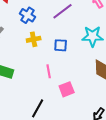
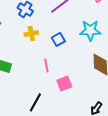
blue square: (61, 45) -> (58, 39), turned -32

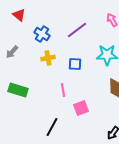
blue square: (58, 39) -> (75, 64), turned 32

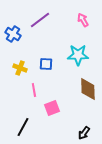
purple line: (77, 30) -> (40, 20), moved
yellow cross: (48, 58) -> (20, 68), moved, turned 32

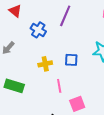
purple line: (40, 20) -> (65, 16), turned -30
yellow cross: (20, 68) -> (45, 64), turned -32

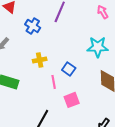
blue square: (71, 60) -> (69, 69), moved, turned 32

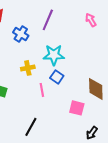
cyan star: (98, 47) -> (54, 55), moved
pink square: (72, 100) -> (77, 108), moved, turned 35

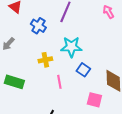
blue square: (57, 77) -> (83, 70), moved

